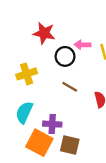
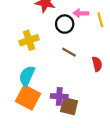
purple cross: (52, 124) -> (59, 96), moved
orange square: (39, 143) -> (28, 97), moved

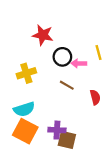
pink arrow: (81, 13) -> (79, 63), moved
cyan semicircle: (27, 76) -> (24, 109), turned -132

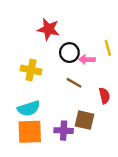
yellow cross: (26, 73) -> (31, 70), turned 30
orange square: (25, 131) -> (30, 132), turned -30
brown square: (67, 140) -> (85, 120), moved

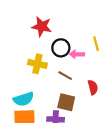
yellow cross: (31, 70) -> (37, 64), moved
brown square: (85, 120) -> (66, 102), moved

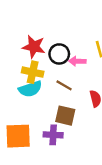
red star: (42, 27) -> (34, 47), moved
cyan semicircle: (24, 99) -> (30, 89), moved

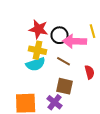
pink arrow: (77, 61) -> (75, 41), size x1.6
purple cross: (53, 135) -> (55, 102), turned 35

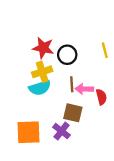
pink arrow: (75, 41) -> (84, 89), moved, size x0.7
yellow cross: (38, 50) -> (42, 72), turned -30
brown line: (64, 61) -> (72, 84), turned 56

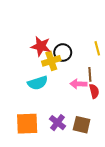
yellow cross: (42, 72) -> (51, 61), moved
brown line: (72, 84) -> (90, 74), moved
brown square: (73, 113) -> (82, 125), moved

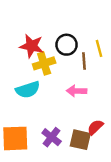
black circle: (63, 53) -> (67, 45), moved
brown line: (90, 74) -> (84, 61), moved
red semicircle: (94, 91) -> (95, 127), moved, turned -120

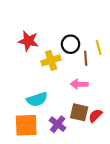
red star: (32, 46) -> (28, 41), moved
cyan semicircle: (28, 90) -> (37, 99), moved
brown square: (80, 140) -> (79, 112), moved

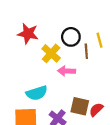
yellow cross: (51, 60) -> (51, 53), turned -30
pink arrow: (79, 84) -> (66, 71), moved

